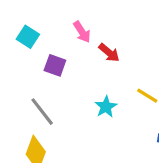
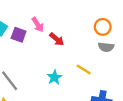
purple square: (55, 65) -> (19, 35), moved

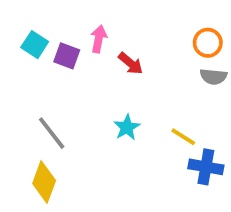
pink arrow: (38, 25) -> (99, 39), turned -136
yellow line: (84, 70) -> (183, 137), moved

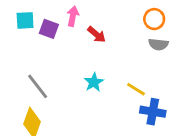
cyan square: (35, 45) -> (25, 20), turned -36

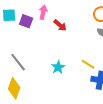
cyan star: (94, 82) -> (58, 67), moved

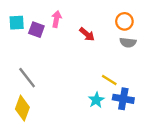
red arrow: (60, 25) -> (87, 34), moved
cyan star: (58, 67) -> (96, 100), moved

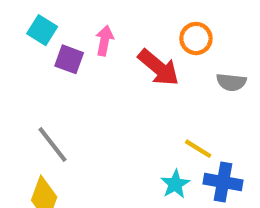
orange circle: (124, 21) -> (196, 39), moved
cyan square: (17, 23) -> (42, 30), moved, turned 35
red arrow: (87, 34) -> (159, 68), size x1.5

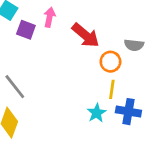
orange circle: (196, 39) -> (110, 62), moved
yellow line: (198, 149) -> (112, 89), turned 66

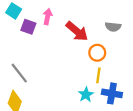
gray semicircle: (134, 45) -> (113, 27), moved

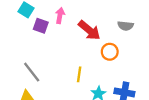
yellow line: (98, 75) -> (79, 74), moved

